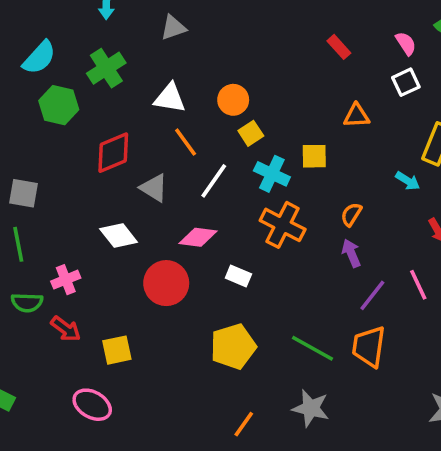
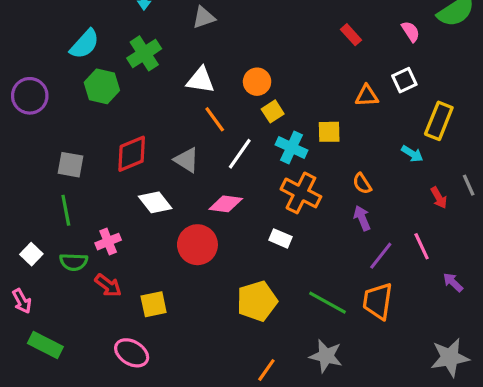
white square: (406, 82) -> (404, 80), moved
red diamond: (113, 153) -> (132, 154), moved
orange semicircle: (351, 214) -> (362, 184), turned -65
white rectangle: (238, 276) -> (281, 238), moved

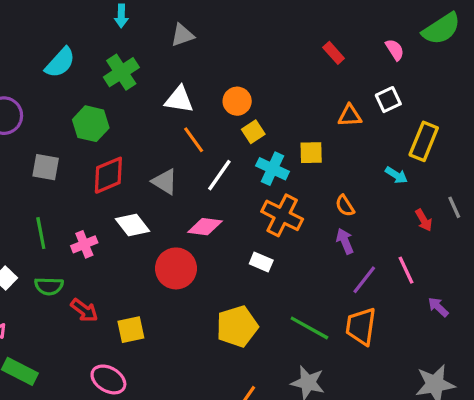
green hexagon: (102, 86) -> (91, 124), moved
gray square: (70, 165) -> (46, 167), moved
pink cross: (108, 242) -> (84, 244), moved

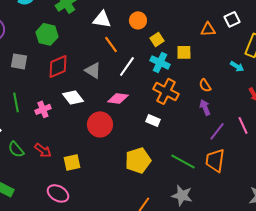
yellow square: (253, 132) -> (157, 39), moved
green semicircle: (49, 286) -> (16, 149), moved, turned 48

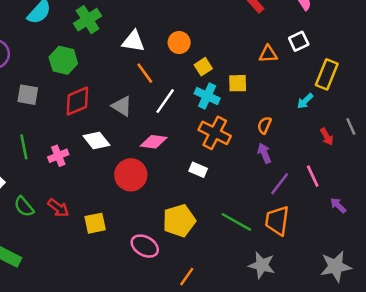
cyan arrow: (237, 66) -> (305, 101), turned 104
orange semicircle: (205, 85) -> (264, 125), turned 56
pink ellipse: (58, 193) -> (145, 246), moved
gray star: (182, 195) -> (262, 265), moved

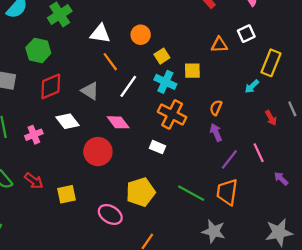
pink diamond: (154, 142) -> (118, 122), turned 45

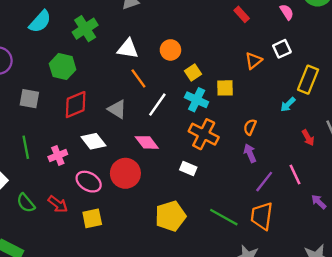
orange triangle: (219, 45) -> (253, 61), turned -36
pink ellipse: (110, 214) -> (89, 182), moved

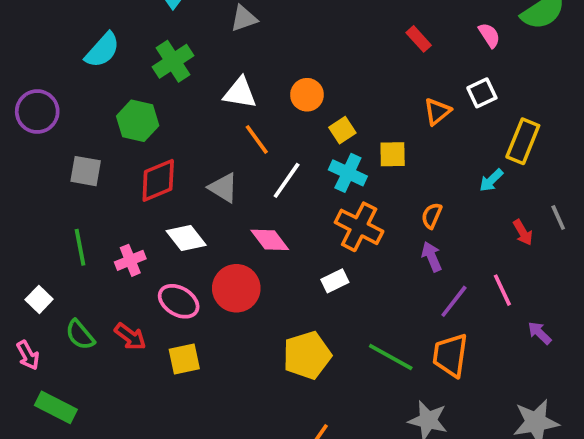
white rectangle: (188, 169) -> (335, 281), turned -49

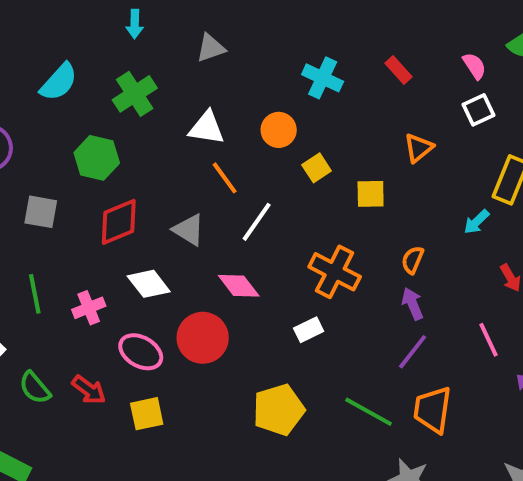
white square: (482, 93) -> (478, 110), moved
cyan cross: (348, 173) -> (323, 78), moved
purple line: (454, 301) -> (413, 352), moved

